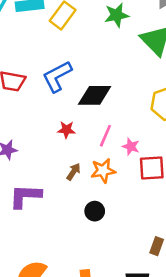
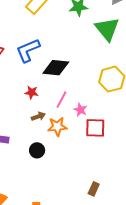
brown arrow: (74, 172) -> (38, 116), moved, turned 32
black circle: (95, 211) -> (37, 150), moved

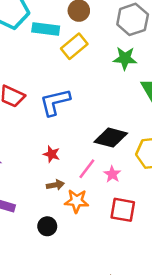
black diamond: (56, 68) -> (111, 138), moved
pink star: (80, 110) -> (112, 174), moved

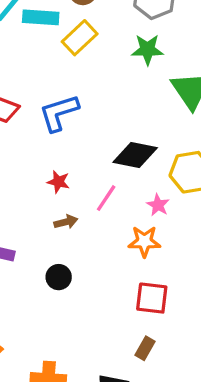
pink star: (112, 174) -> (158, 205), moved
orange star: (77, 201) -> (144, 241), moved
red square: (123, 210) -> (152, 298), moved

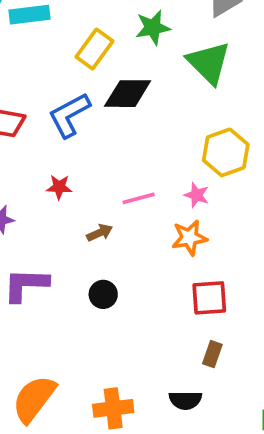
yellow rectangle: (80, 38) -> (94, 49), moved
black diamond: (135, 155) -> (128, 94), moved
red star: (58, 182) -> (59, 187), moved
pink line: (106, 198) -> (139, 198), turned 52

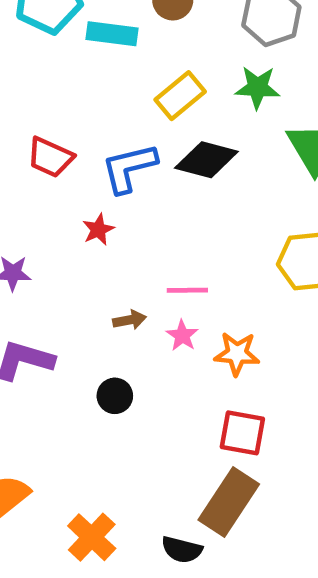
red star: (59, 187) -> (98, 230), moved, turned 30
pink star: (197, 195) -> (182, 335), moved
brown rectangle: (212, 354) -> (229, 502), size x2.0
orange cross: (113, 408) -> (92, 537), turned 36

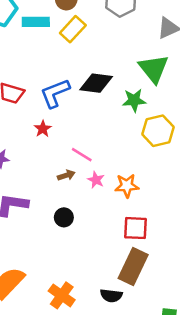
green star: (257, 88) -> (134, 100), moved
yellow rectangle: (180, 96) -> (73, 29), moved
pink line: (187, 290) -> (82, 155), moved, turned 40

